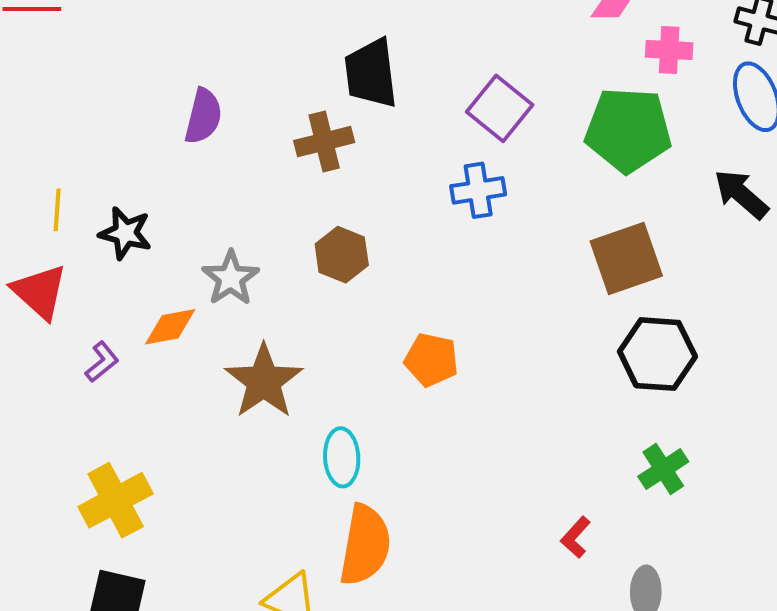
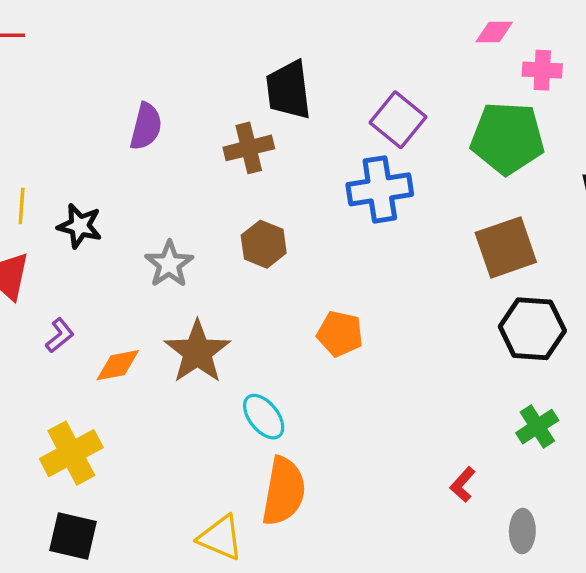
blue cross: (478, 190) -> (380, 189), size x1.4
orange diamond: (170, 327) -> (118, 365), moved
cyan ellipse: (342, 457) -> (264, 417), turned -36

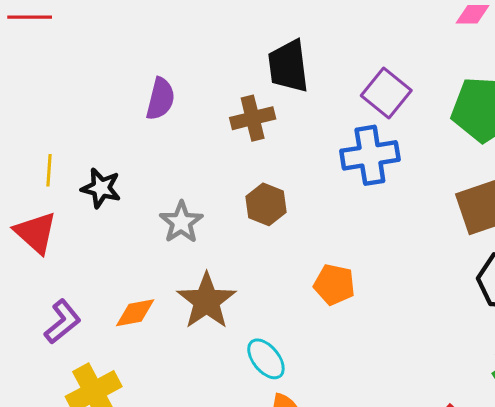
purple L-shape: (60, 335) -> (62, 322), moved, size x1.4

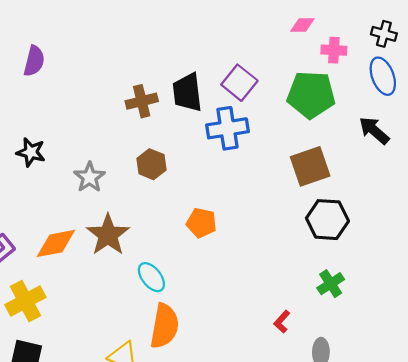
black trapezoid: (288, 66) -> (187, 92), moved
purple semicircle: (160, 99) -> (34, 61), moved
orange diamond: (135, 313) -> (56, 243), size x1.4

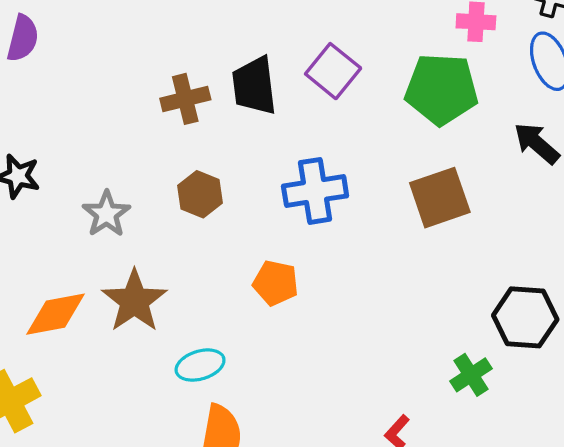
blue cross: (227, 128) -> (315, 191), moved
black hexagon: (327, 220) -> (525, 317), moved
cyan ellipse: (151, 277) -> (200, 365), turned -68

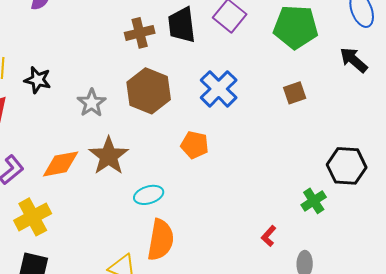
blue cross: (315, 191) -> (219, 89), turned -36
brown hexagon: (200, 194) -> (149, 91), size x1.6
brown square: (440, 198) -> (295, 93), size x0.6

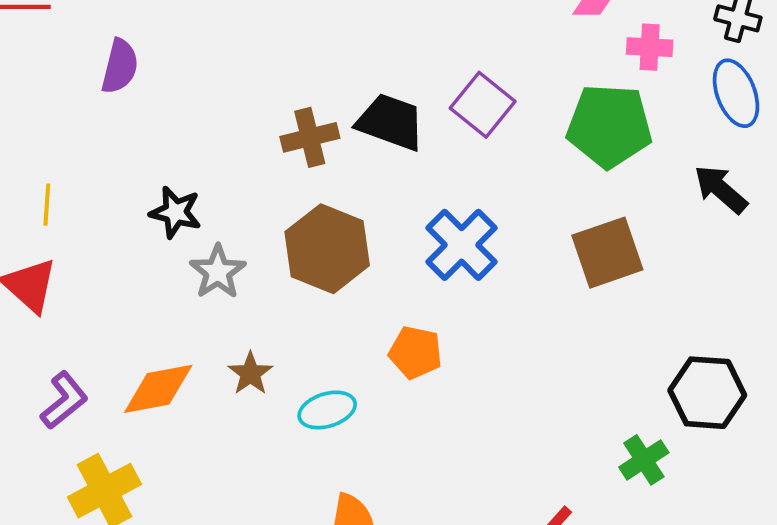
black trapezoid: (182, 25) -> (390, 122), turned 117
black star: (38, 80) -> (175, 212), moved
brown square: (295, 93) -> (607, 253), size x1.6
brown star: (109, 156) -> (250, 373), size x0.6
cyan ellipse: (149, 195) -> (327, 410), moved

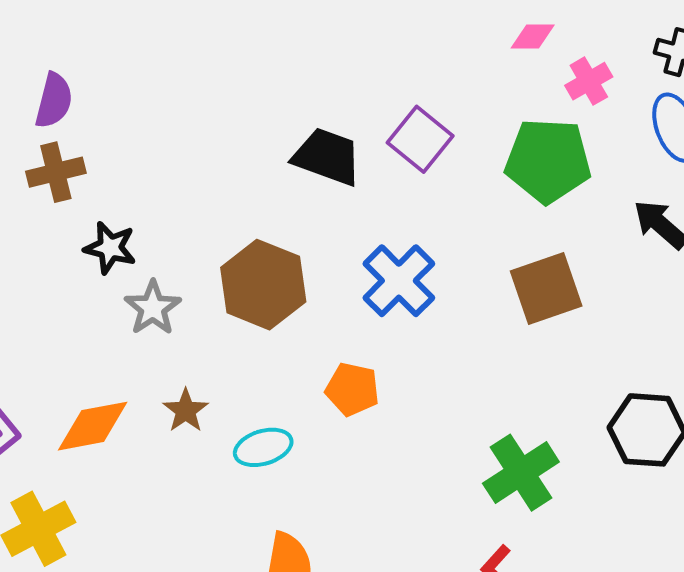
pink cross: (650, 47) -> (589, 81), turned -33
brown cross: (310, 137) -> (56, 172), moved
green cross: (644, 460) -> (521, 473), moved, size x1.5

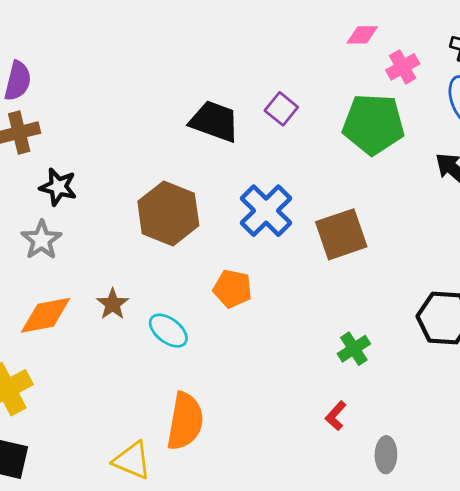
purple square: (420, 139) -> (281, 109), size x0.7
brown square: (546, 288) -> (341, 234), moved
gray star: (153, 308) -> (41, 240), moved
cyan ellipse: (263, 447) -> (168, 331), turned 54
green cross: (521, 473) -> (354, 349), size x0.6

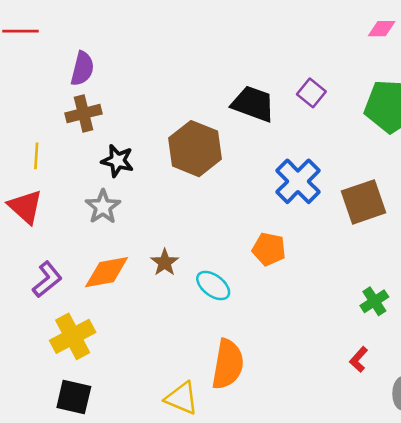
brown hexagon: (168, 213) -> (195, 149), moved

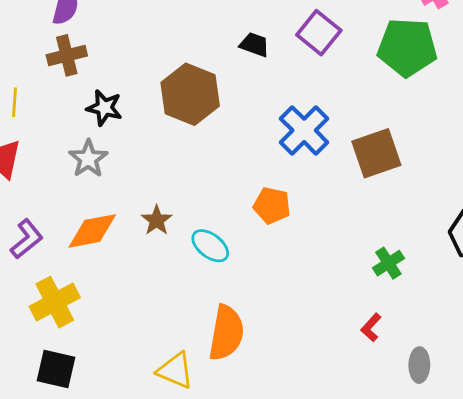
purple square: (311, 93) -> (319, 33), size x1.4
black trapezoid: (253, 104) -> (254, 45), size x0.6

